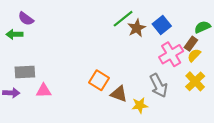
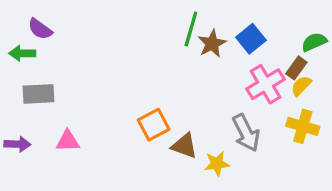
green line: (123, 19) -> (191, 29), turned -35
gray rectangle: (25, 72) -> (38, 94), moved
orange square: (99, 80) -> (154, 125), turned 30
yellow cross: (195, 81) -> (303, 126), turned -30

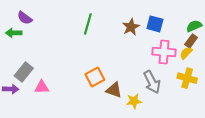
green line: (191, 29) -> (88, 24), moved
blue square: (251, 39) -> (155, 24), turned -36
brown rectangle: (296, 68) -> (191, 41), moved
pink cross: (266, 84) -> (164, 52), turned 35
gray rectangle: (38, 94) -> (24, 72), moved, turned -48

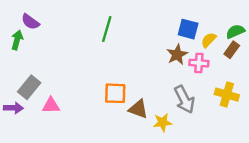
brown star: (131, 27) -> (177, 55), moved
green arrow: (14, 33) -> (17, 40), turned 105
pink cross: (164, 52) -> (199, 63), size x0.7
yellow semicircle: (186, 53) -> (209, 40), moved
orange square: (95, 77) -> (115, 93), turned 30

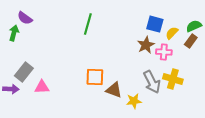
yellow cross: (227, 95) -> (173, 79), moved

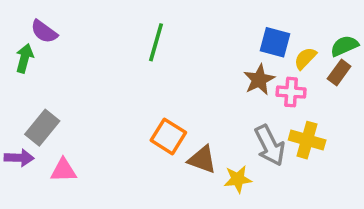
orange square: (95, 77) -> (168, 136), turned 30
pink triangle: (42, 87) -> (64, 170), moved

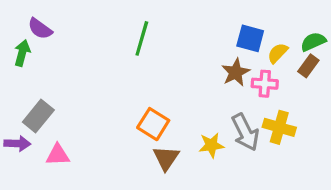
brown triangle: (202, 160) -> (166, 158), moved, turned 44
yellow star: (238, 179) -> (211, 145), moved

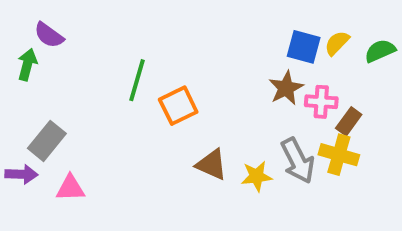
green line: (142, 38) -> (137, 80), moved
yellow semicircle: (278, 53) -> (337, 43), moved
brown rectangle: (308, 66) -> (349, 121), moved
orange square: (153, 124) -> (178, 106), moved, turned 32
brown triangle: (166, 158) -> (212, 164), moved, turned -40

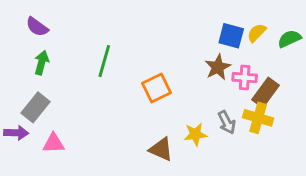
green arrow: (27, 65) -> (42, 63), moved
orange square: (178, 106) -> (157, 88), moved
brown rectangle: (349, 121) -> (266, 92), size x1.4
gray arrow: (298, 161) -> (227, 122), size x0.7
brown triangle: (212, 164) -> (161, 149), moved

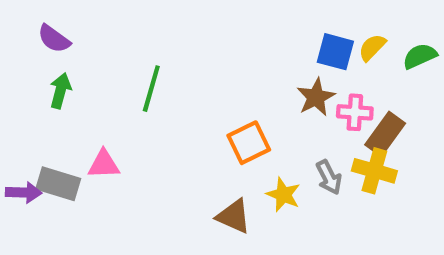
orange square: (157, 88) -> (249, 143), moved
gray rectangle: (36, 107) -> (58, 184), moved, turned 68
yellow star: (195, 134) -> (283, 195), turned 30
pink triangle: (53, 143) -> (104, 164), moved

